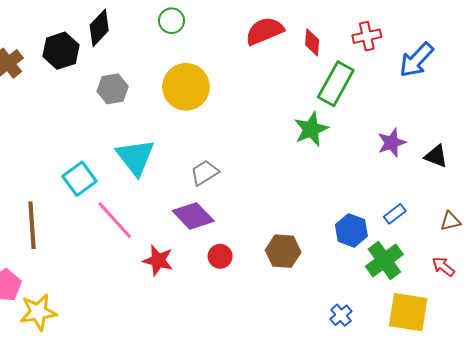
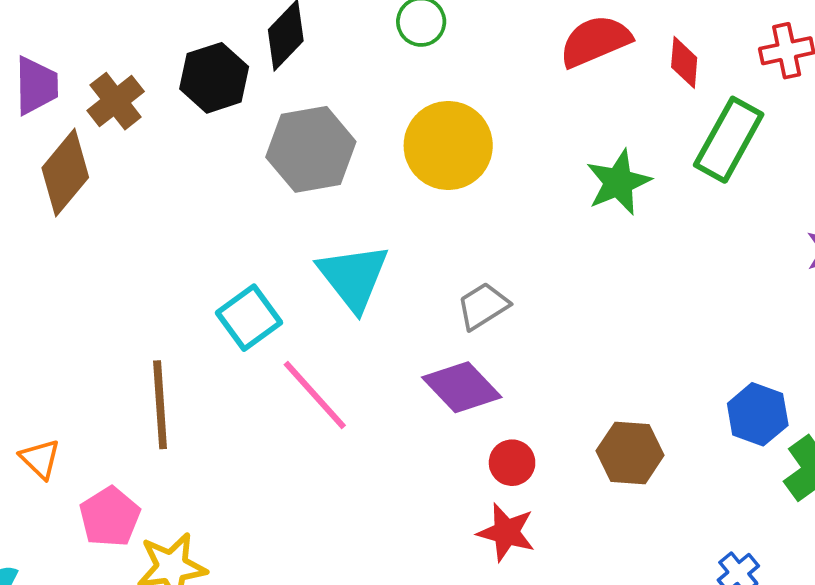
gray hexagon: (113, 89) -> (311, 149), size x1.5
green star: (311, 129) -> (618, 182), moved
red star: (158, 260) -> (506, 532), moved

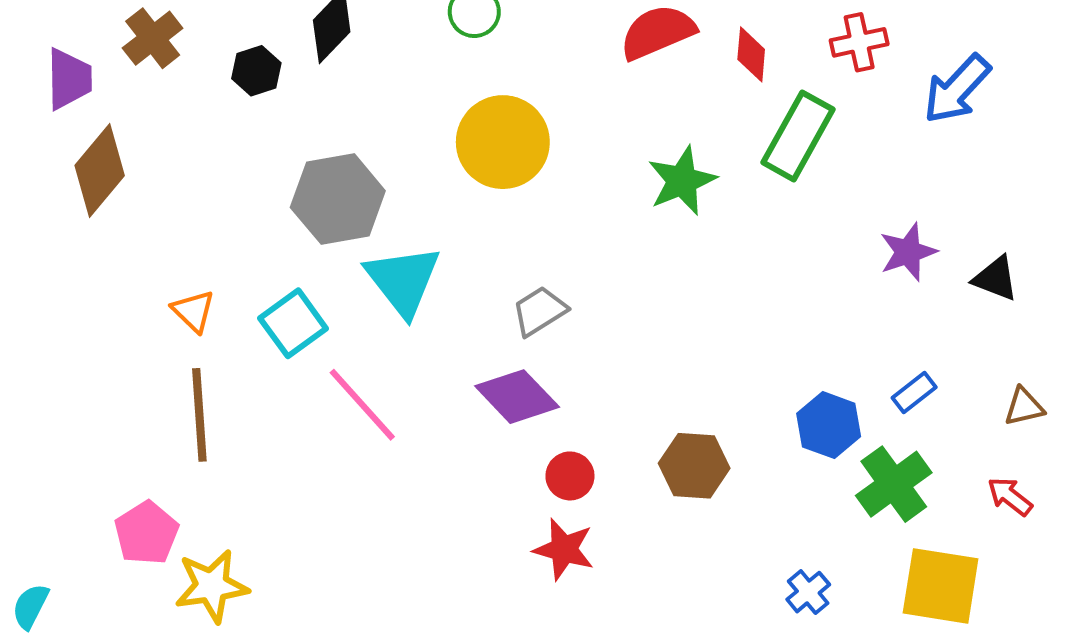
black hexagon: (214, 78) -> (256, 71), size x0.7
brown cross: (116, 101) -> (153, 38), moved
gray hexagon: (311, 149) -> (338, 199), moved
orange triangle: (40, 459) -> (193, 311), moved

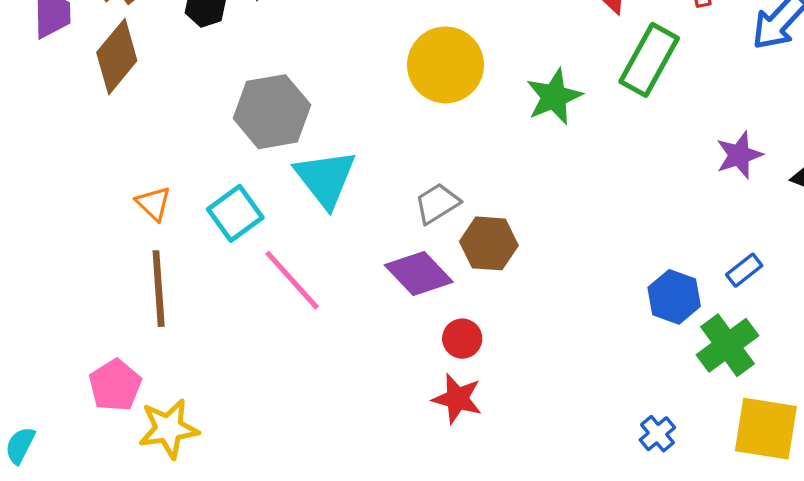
yellow circle: (503, 142) -> (446, 65), moved
brown diamond: (100, 171) -> (117, 57), moved
brown hexagon: (694, 466) -> (489, 243), moved

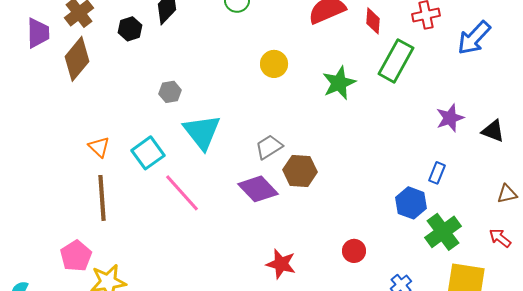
yellow circle: (446, 65) -> (274, 64), size x0.6
gray hexagon: (272, 112) -> (170, 92), size x0.5
blue rectangle: (744, 270) -> (437, 173), moved, turned -30
red circle: (462, 339) -> (354, 251), moved

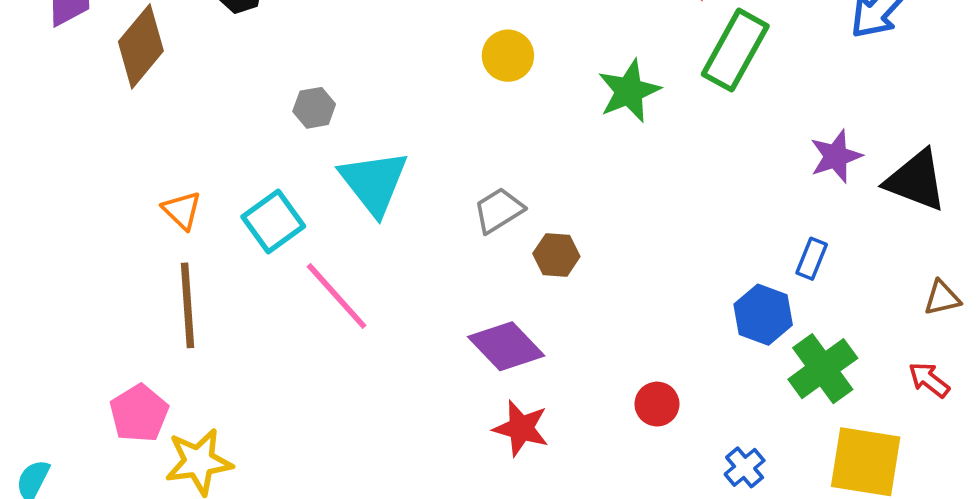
black triangle: (493, 131) -> (916, 180), size x1.5
brown hexagon: (300, 171) -> (556, 255), size x0.7
purple diamond: (258, 189) -> (506, 346), moved

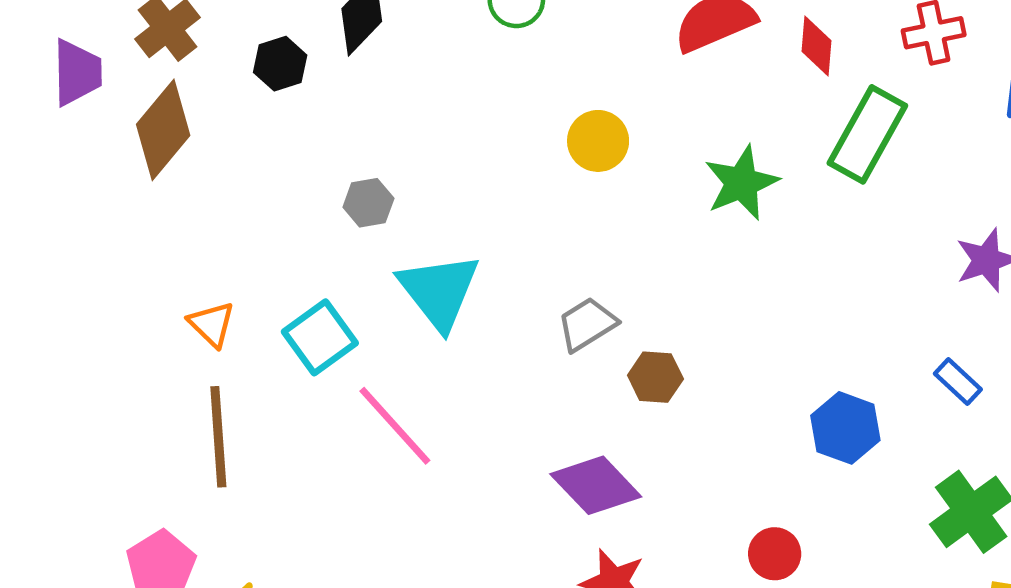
blue rectangle: (812, 259) -> (958, 382), turned -69
blue hexagon: (763, 315) -> (845, 428), moved

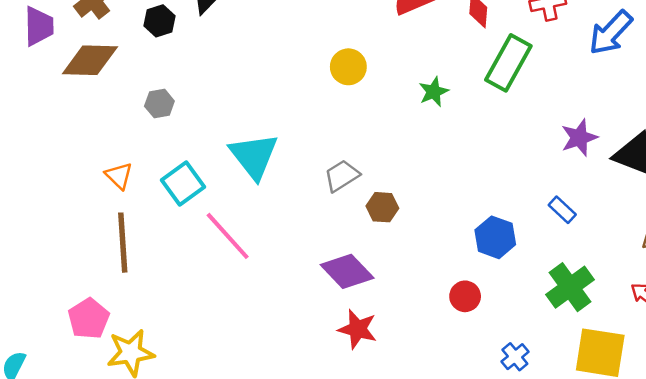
brown diamond: (163, 130) -> (90, 60), turned 52
green star: (742, 183) -> (434, 92), size x0.7
gray hexagon: (368, 203) -> (159, 104), moved
red circle: (775, 554) -> (465, 296), moved

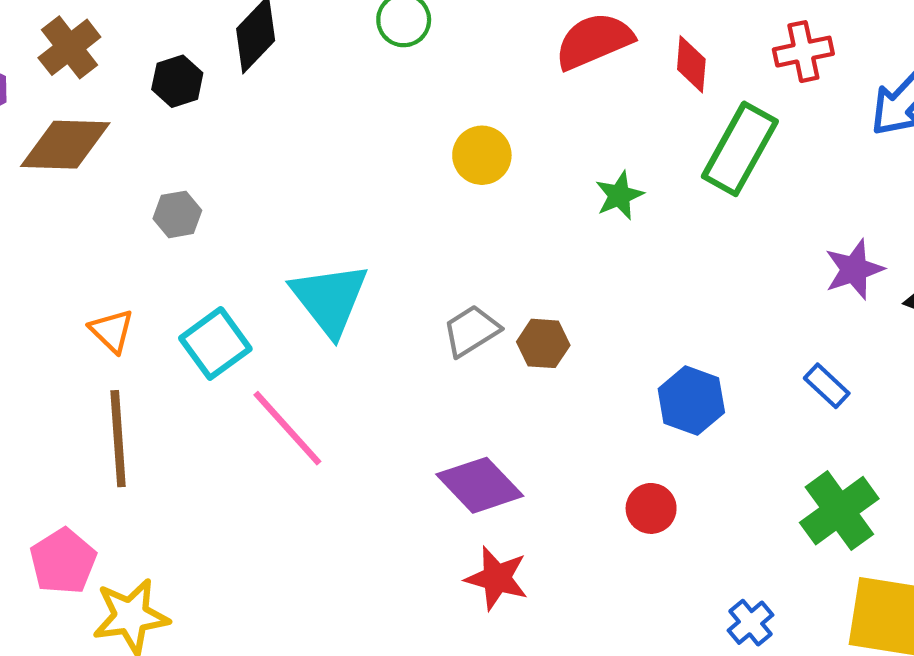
brown hexagon: (382, 207) -> (543, 343), moved
blue hexagon: (495, 237) -> (691, 401), moved
red circle: (465, 296) -> (651, 508), moved

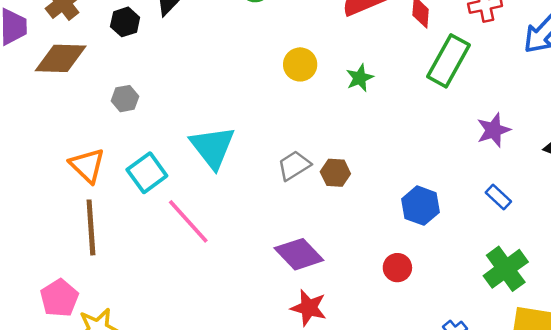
green star: (619, 195) -> (360, 78), moved
purple star: (854, 269) -> (494, 130), moved
orange triangle: (112, 331) -> (87, 165), size x1.4

